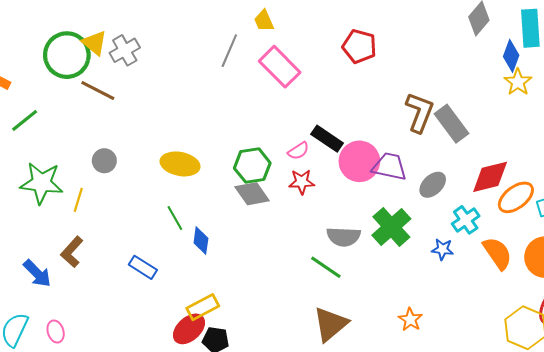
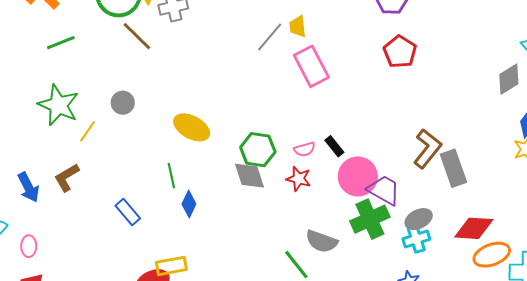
yellow trapezoid: (264, 21) -> (298, 27), moved
red pentagon: (359, 46) -> (400, 52), moved
black rectangle: (327, 139) -> (334, 146), size x0.7
cyan cross: (466, 220) -> (416, 239), moved
green cross: (391, 227) -> (370, 219), moved

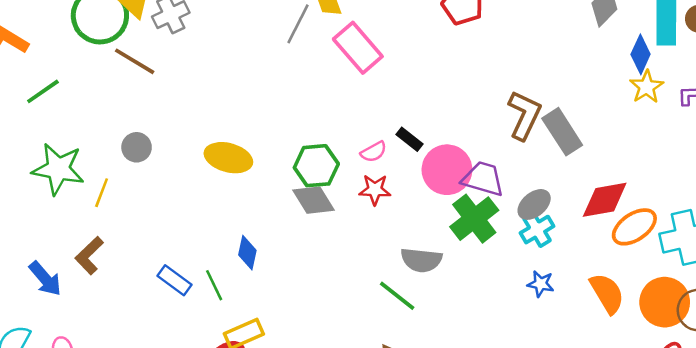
green line: (171, 176) -> (214, 285), moved

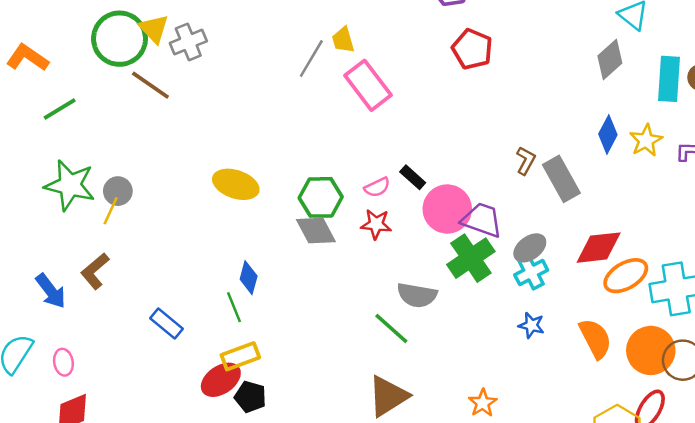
blue diamond: (641, 54) -> (608, 134), moved
brown L-shape: (524, 115) -> (526, 161), size x0.6
gray circle: (137, 147) -> (118, 191), moved
blue rectangle: (174, 280) -> (166, 324), moved
green line: (214, 285) -> (234, 307), moved

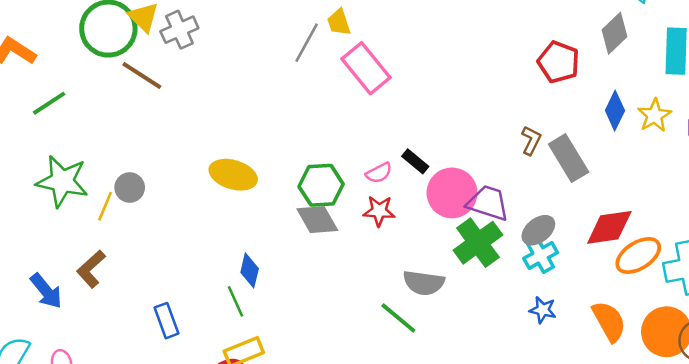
red pentagon: (472, 49) -> (559, 62), moved
gray circle: (118, 191) -> (130, 188), moved
blue rectangle: (166, 324) -> (166, 321), turned 32

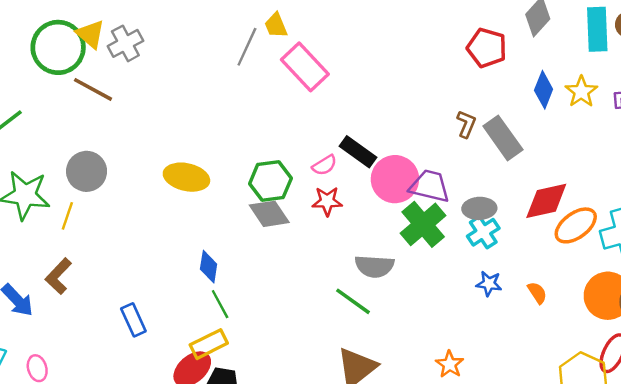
black rectangle: (415, 161) -> (358, 152), size x1.4
gray circle: (130, 188) -> (87, 171), moved, size x1.4
gray ellipse: (538, 230) -> (479, 208), turned 40
green line: (235, 301) -> (220, 304), moved
orange semicircle: (609, 321) -> (537, 293), moved, size x0.6

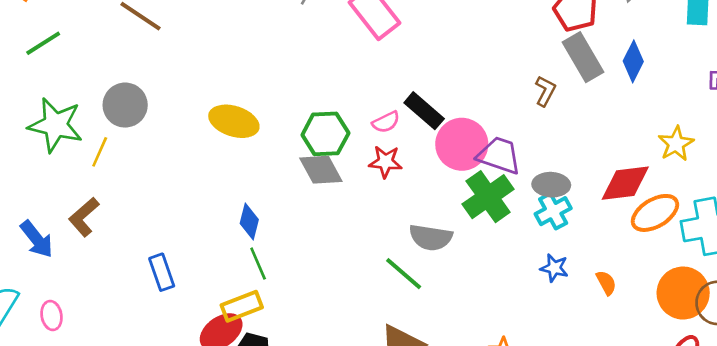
yellow star: (581, 92) -> (676, 144), moved
gray rectangle: (503, 138) -> (583, 57), moved

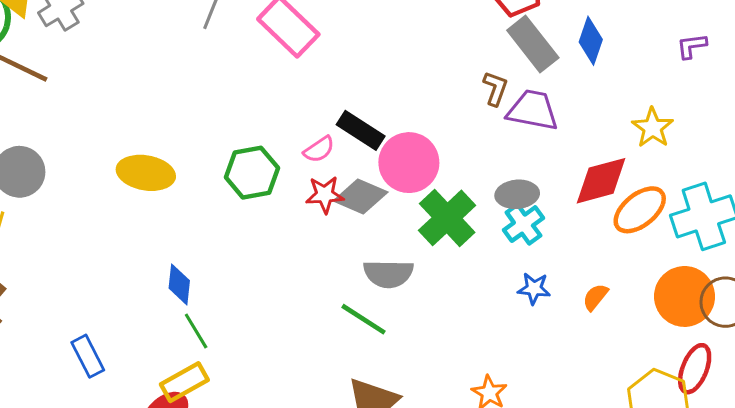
purple trapezoid: (499, 155) -> (533, 110), moved
gray diamond: (321, 170) -> (361, 197), moved, turned -30
orange semicircle: (606, 283) -> (595, 297), turned -105

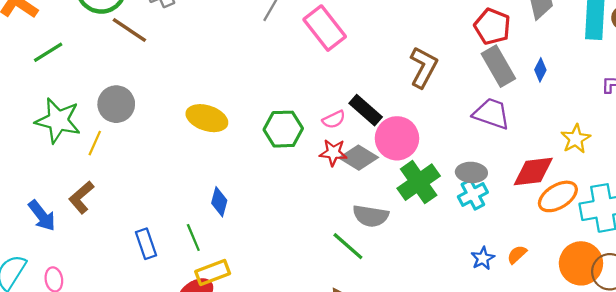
blue diamond: (591, 41) -> (540, 70), size x0.7
brown L-shape: (495, 89) -> (423, 67), moved, size x1.6
blue star: (534, 289) -> (483, 258), moved, turned 30
green line: (196, 331) -> (193, 237), moved

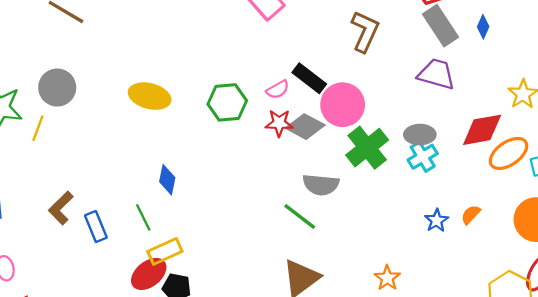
brown L-shape: (81, 197) -> (61, 208), moved

